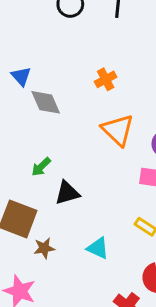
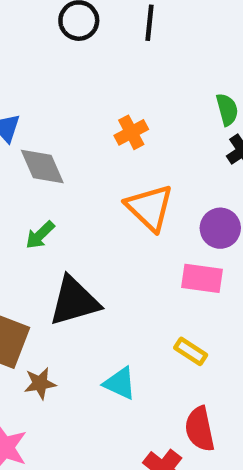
green arrow: (41, 167) -> (40, 235), moved
black triangle: (67, 193) -> (74, 301), size x1.4

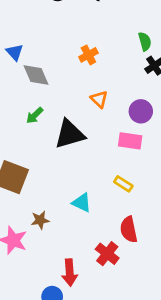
orange triangle: (150, 208) -> (99, 99), size x0.6
black triangle: (74, 301) -> (70, 134), moved
brown star: (40, 383) -> (40, 220), moved

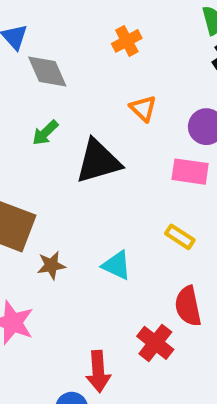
brown star: (40, 220) -> (51, 265), moved

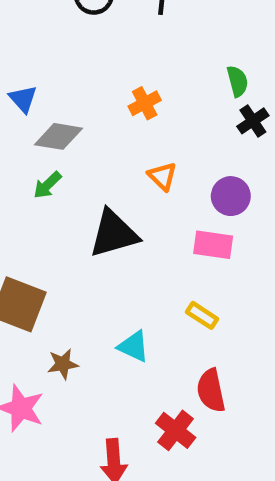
gray diamond: (47, 72) -> (58, 136), turned -57
green arrow: (45, 133) -> (47, 185), moved
brown star: (51, 265) -> (63, 364), moved

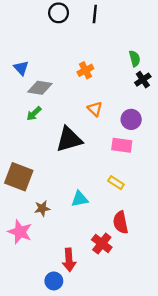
cyan triangle: (134, 346) -> (80, 199), turned -36

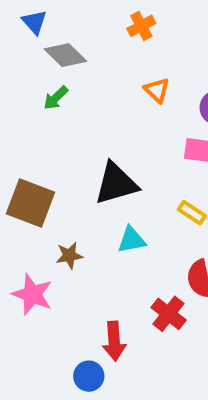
gray diamond: (40, 88) -> (65, 55), turned 35
black triangle: (69, 139) -> (116, 184), moved

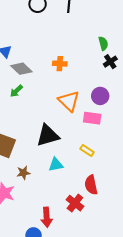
orange cross: (141, 26) -> (60, 64), moved, turned 32
orange triangle: (157, 90) -> (69, 101), moved, size x1.6

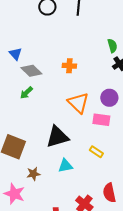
red semicircle: (91, 185) -> (109, 193), moved

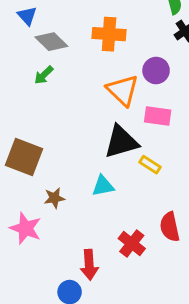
orange cross: (69, 66) -> (109, 34), size x1.5
purple circle: (109, 98) -> (156, 71), moved
black triangle: (57, 137) -> (121, 142), moved

